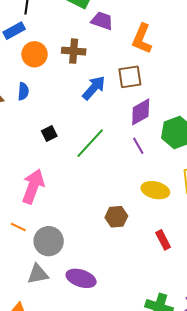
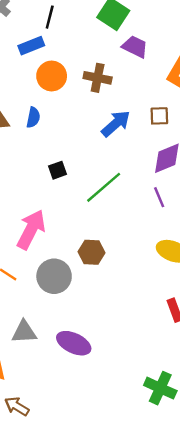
brown square: (130, 77) -> (159, 116), size x0.7
brown hexagon: (116, 217) -> (91, 252), moved
gray circle: (49, 241) -> (54, 276), moved

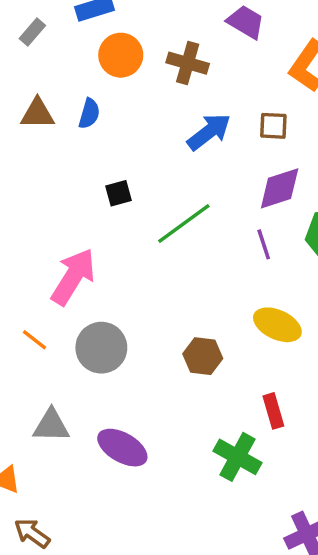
brown hexagon: (91, 252) -> (203, 356), moved
green cross: (160, 388) -> (238, 457), moved

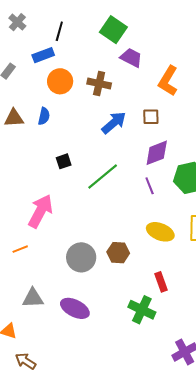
orange line: (34, 340) -> (20, 249), turned -56
gray circle: (101, 348) -> (81, 257), moved

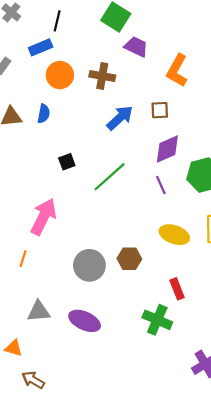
orange line: (20, 249) -> (23, 259), turned -49

